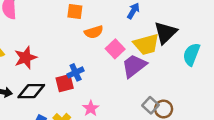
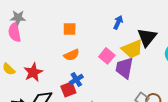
orange semicircle: (94, 32) -> (72, 55), moved
purple trapezoid: (134, 66) -> (124, 68), turned -35

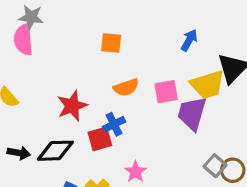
orange semicircle: (72, 55) -> (126, 87), moved
pink square: (107, 56) -> (166, 92), turned 35
red star: (33, 72) -> (72, 106), moved

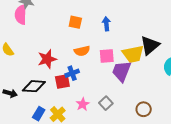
blue arrow: (189, 40) -> (106, 24), moved, turned -40
black arrow: (19, 153) -> (10, 93), moved
gray square: (215, 166) -> (106, 103), moved

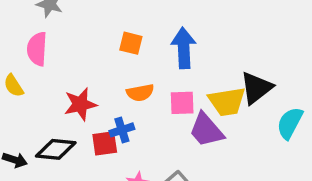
pink semicircle: (21, 15) -> (37, 49), moved
blue arrow: (106, 24) -> (184, 48), size x1.6
purple trapezoid: (122, 71) -> (206, 130), turned -65

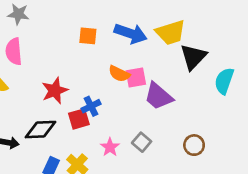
blue arrow: (184, 48) -> (131, 33), turned 120
orange semicircle: (140, 93) -> (119, 74), moved, turned 45
yellow trapezoid: (227, 102) -> (171, 33), moved

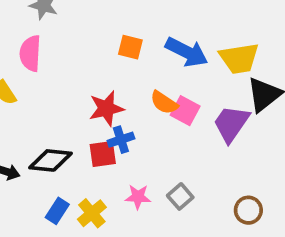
pink square: (136, 78) -> (185, 111), turned 30
red star: (55, 91) -> (106, 108), moved
purple trapezoid: (158, 96) -> (231, 124), moved, turned 76
pink star: (110, 147) -> (138, 197), turned 30

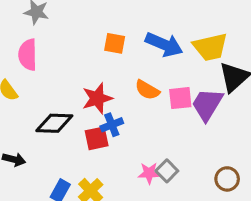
pink square: (185, 111) -> (180, 98), moved, turned -30
black diamond: (50, 160) -> (54, 123), moved
pink star: (138, 197) -> (149, 173), moved

